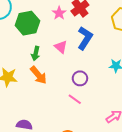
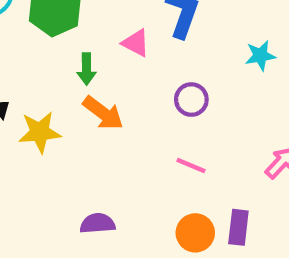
pink line: (75, 99) -> (191, 165), moved

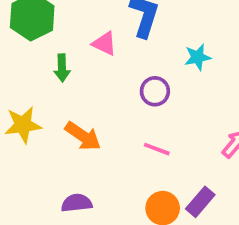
cyan star: (260, 56) -> (198, 57), moved
orange arrow: (103, 113) -> (83, 136), moved
purple rectangle: (238, 227) -> (200, 202), turned 36

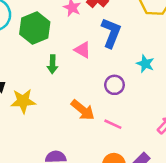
cyan star: (198, 57) -> (145, 64), turned 30
orange arrow: (83, 136) -> (83, 110), moved

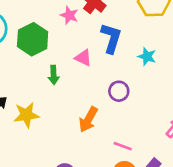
cyan star: (145, 64) -> (147, 57), moved
orange arrow: (83, 110) -> (88, 119), turned 85
pink line: (113, 124) -> (123, 146), moved

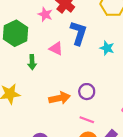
purple circle: (119, 91) -> (87, 92), moved
orange arrow: (88, 119) -> (59, 98), turned -132

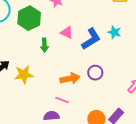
blue L-shape: (79, 33) -> (91, 39), moved, turned 40
pink line: (87, 120) -> (62, 100), moved

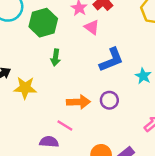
cyan star: (114, 32) -> (143, 76), moved
pink triangle: (67, 33) -> (92, 27), moved

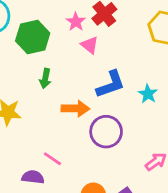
cyan star: (143, 76) -> (148, 94), moved
purple circle: (109, 100) -> (106, 132), size x1.5
orange arrow: (78, 102) -> (75, 109), moved

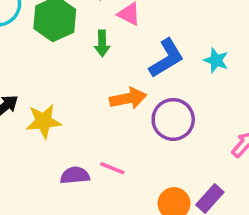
green arrow: (45, 78) -> (102, 43), moved
purple semicircle: (33, 177) -> (75, 175), moved

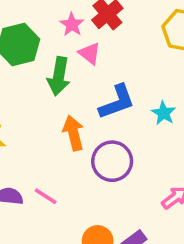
green arrow: (102, 43) -> (59, 76), size x1.5
orange arrow: (128, 98) -> (73, 133), turned -104

